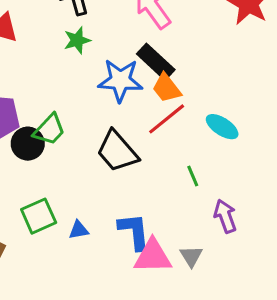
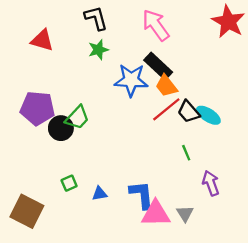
black trapezoid: (117, 151) -> (188, 112), moved, size x0.7
green square: (39, 216) -> (69, 183), size x0.6

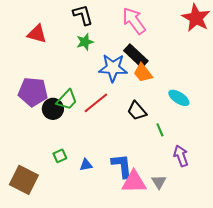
red line: (166, 109) -> (96, 103), moved
black trapezoid: (188, 112) -> (137, 111), moved

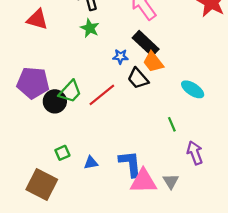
green star: (85, 42) -> (90, 28), turned -30
blue star: (113, 68) -> (120, 57), size x0.5
black trapezoid: (137, 111) -> (138, 78), moved
brown square: (24, 180) -> (42, 185), moved

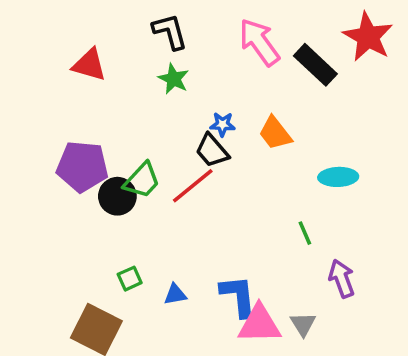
black rectangle: (146, 43) -> (315, 65), moved
black trapezoid: (138, 78) -> (212, 151), moved
cyan ellipse: (193, 89) -> (338, 177), turned -35

